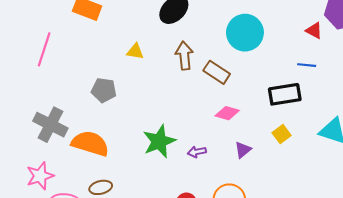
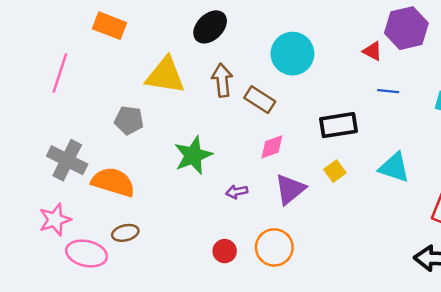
yellow triangle: (135, 51) -> (165, 75), size x2.0
blue line: (307, 65) -> (388, 91), moved
pink diamond: (227, 113) -> (272, 147), turned -35
green star: (159, 141) -> (193, 155), moved
purple triangle: (243, 150) -> (290, 189), size x1.6

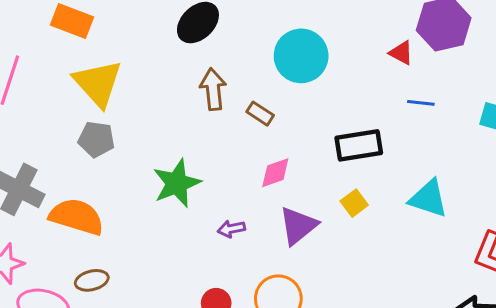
yellow triangle: (165, 75) -> (98, 83), moved, turned 39
brown rectangle: (260, 100) -> (260, 114), size x0.7

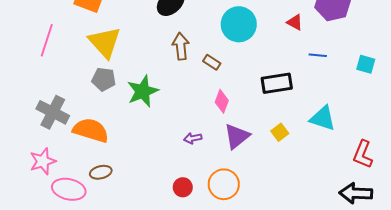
red triangle: (401, 53) -> (295, 22), moved
pink diamond: (275, 173) -> (222, 101), turned -50
green star: (177, 183) -> (143, 91), moved
yellow square: (354, 203) -> (280, 132), moved

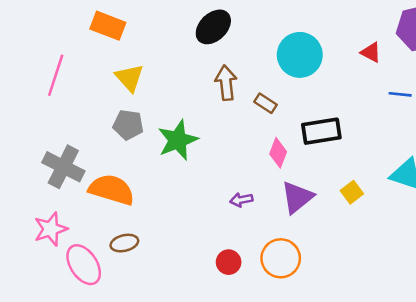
yellow triangle: (105, 42) -> (129, 78), size x0.7
black rectangle: (277, 83) -> (321, 131), moved
pink ellipse: (69, 189) -> (84, 265), turned 44

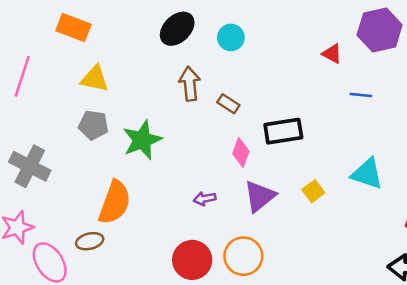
cyan circle: (300, 55) -> (231, 37), moved, size x0.6
yellow triangle: (129, 78) -> (95, 79), turned -36
orange semicircle: (112, 190) -> (115, 202), moved, turned 93
red circle: (229, 262) -> (192, 260), size x1.6

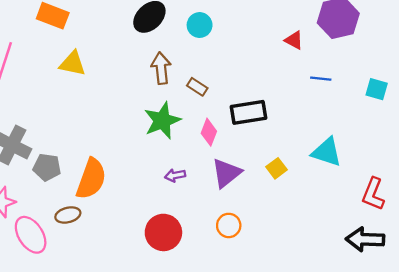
gray pentagon: (93, 125) -> (47, 167), moved
green star: (142, 140) -> (162, 121), moved
orange circle: (243, 256) -> (229, 225), moved, size x0.7

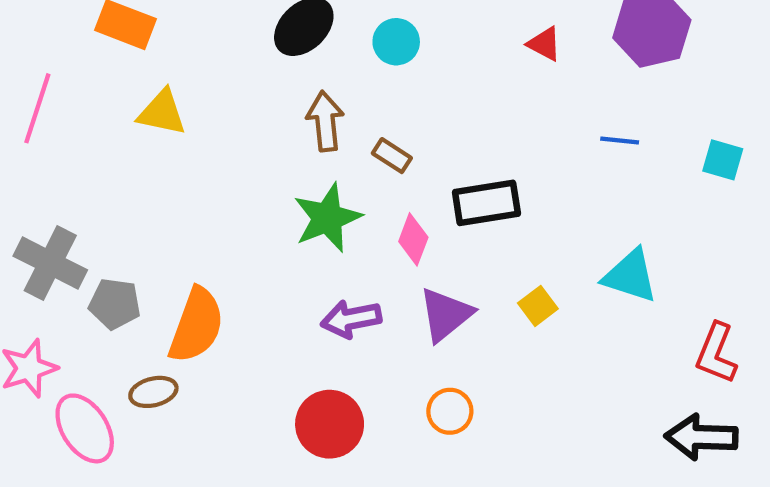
red triangle: (294, 40) -> (544, 44), moved
purple arrow: (175, 175) -> (351, 319), size x1.5

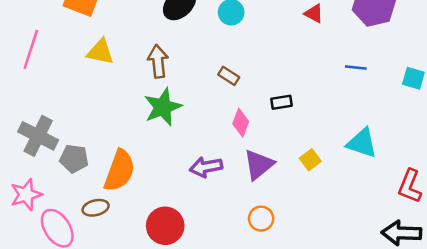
brown arrow: (325, 121) -> (158, 61), moved
black rectangle: (486, 203) -> (281, 102), size x0.6
green star: (327, 218) -> (163, 107), moved
red circle: (330, 424) -> (165, 226), moved

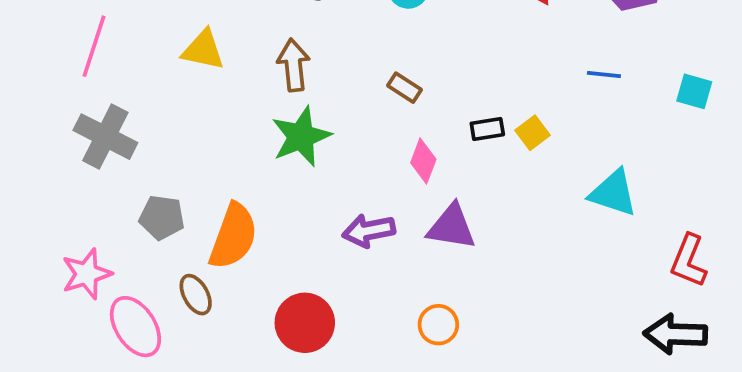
gray cross: (38, 136) -> (105, 137), moved
yellow square: (310, 160) -> (532, 133), moved
purple triangle: (259, 165) -> (452, 227), turned 48
brown ellipse: (96, 208) -> (196, 295), turned 75
orange circle: (261, 219) -> (438, 325), moved

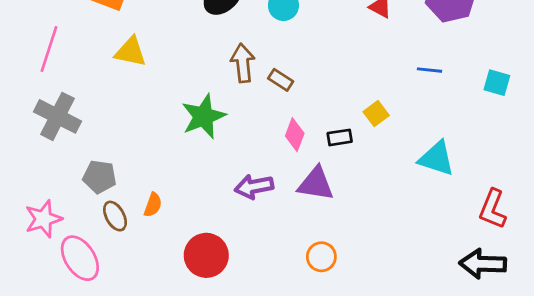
brown arrow: (294, 65) -> (243, 63), moved
black rectangle: (487, 129) -> (340, 137), moved
orange semicircle: (233, 236) -> (153, 205), moved, size x0.5
brown ellipse: (196, 295) -> (115, 216), moved
orange circle: (438, 325) -> (321, 257), moved

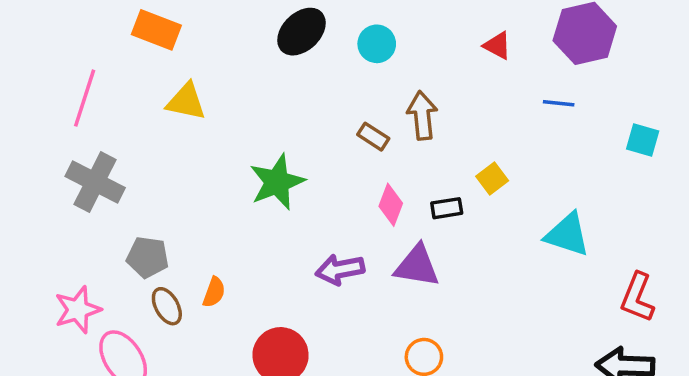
brown arrow: (243, 63) -> (422, 116), moved
blue line: (429, 70) -> (559, 103), moved

